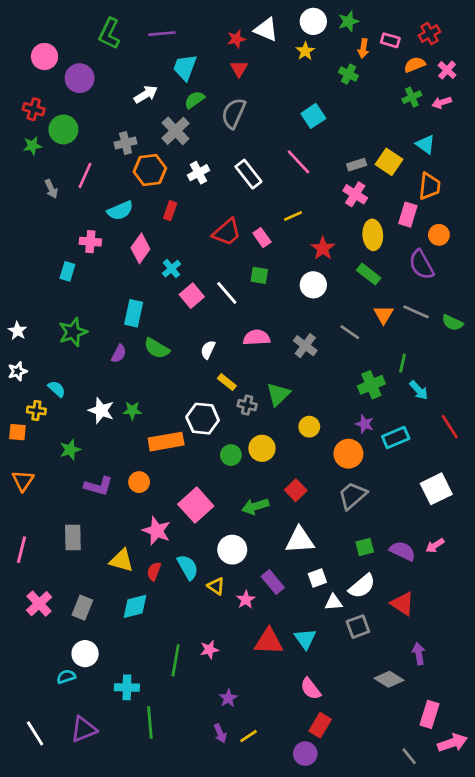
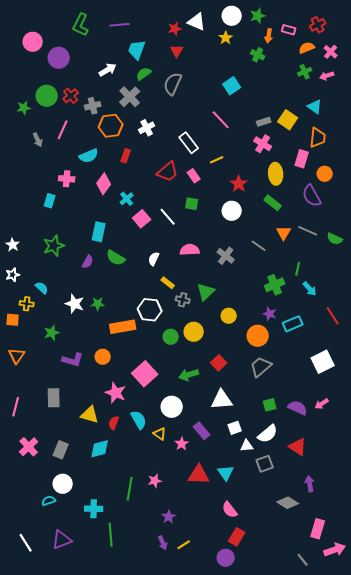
red cross: (34, 109) -> (71, 96), moved, turned 35
white rectangle: (248, 174) -> (189, 143), moved

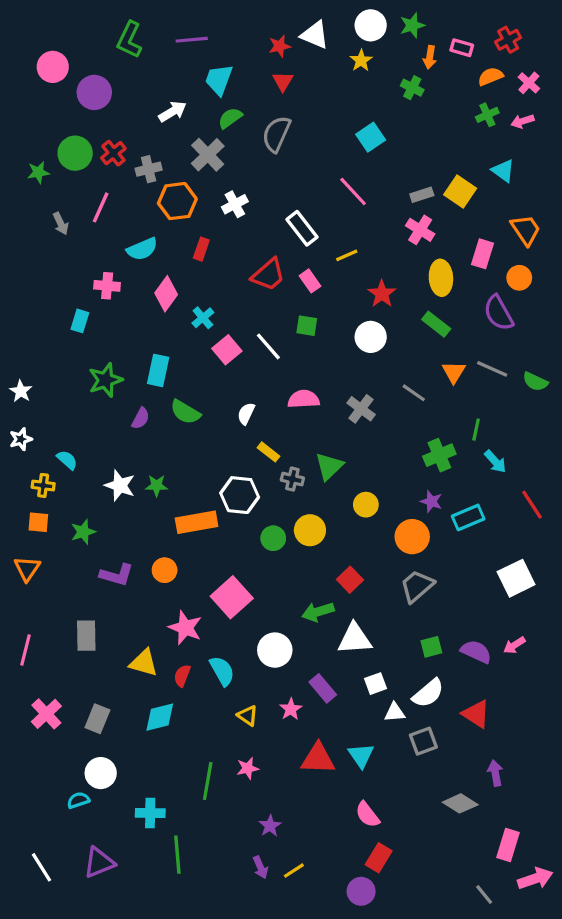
orange trapezoid: (318, 138) -> (526, 230), moved, turned -40
green star: (54, 246) -> (105, 380), moved
orange square: (13, 320) -> (38, 522), moved
green arrow: (189, 375) -> (318, 612), moved
yellow triangle: (160, 434) -> (248, 716), moved

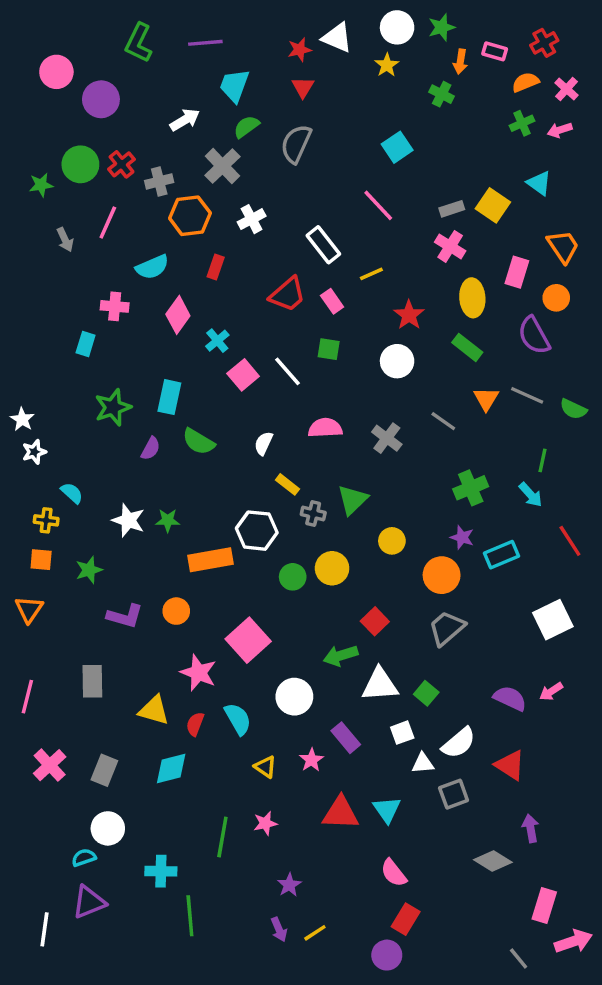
green line: (476, 430) -> (543, 460), moved
white star: (21, 439) -> (34, 452), moved
green square: (431, 647) -> (426, 693), moved, turned -35
purple triangle: (99, 863) -> (89, 902), moved
white line: (42, 867) -> (44, 929), turned 40

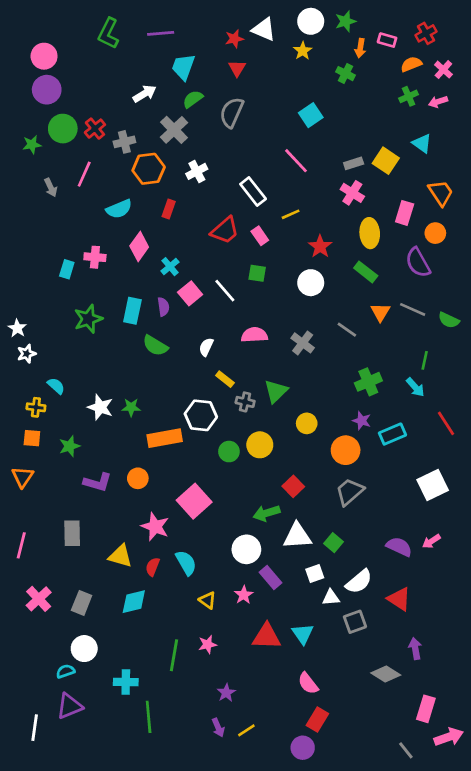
purple circle: (101, 99) -> (47, 90), moved
pink cross: (115, 306) -> (95, 257), moved
purple semicircle: (151, 448) -> (163, 307), moved, turned -36
white circle: (294, 697) -> (246, 549), moved

